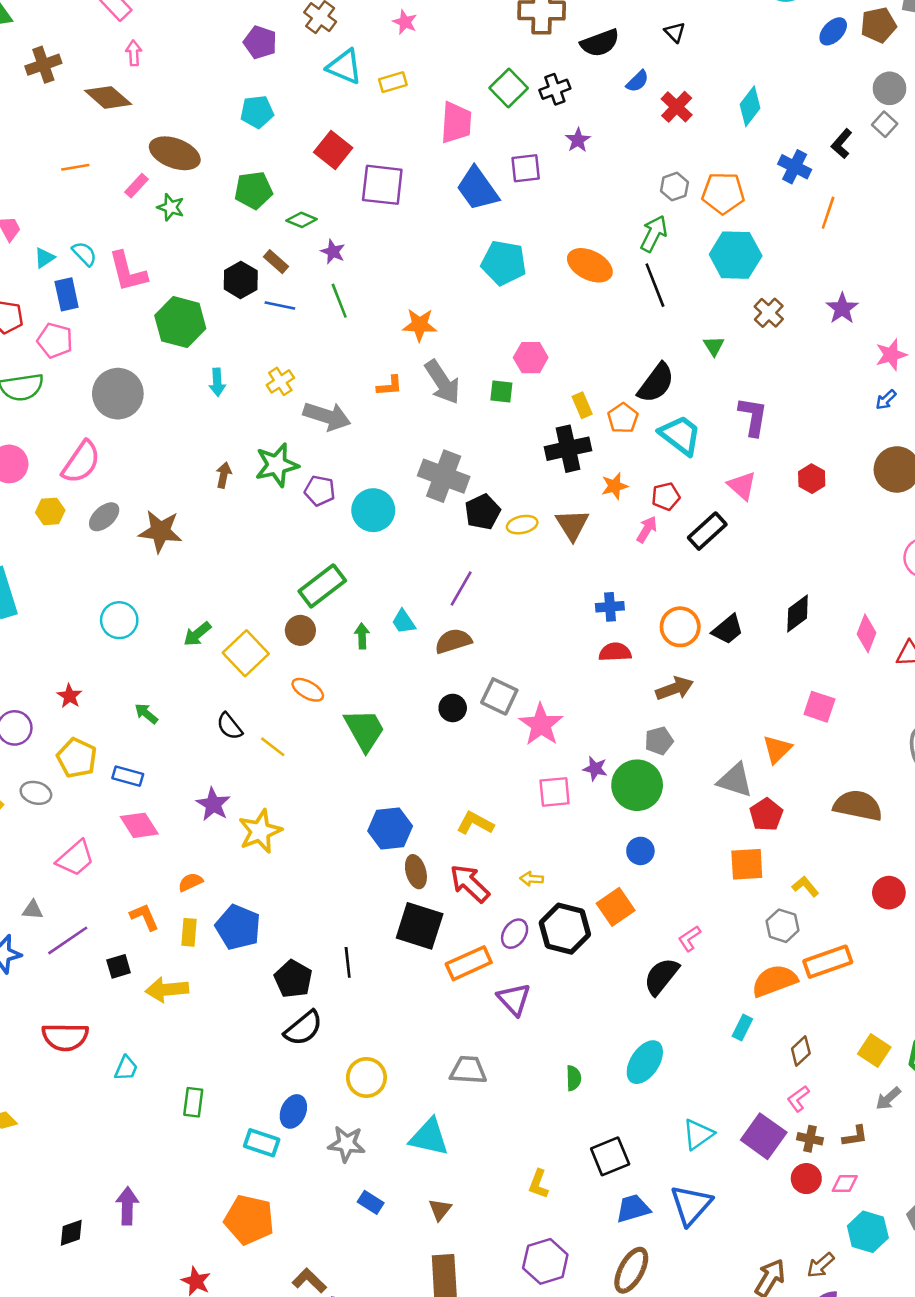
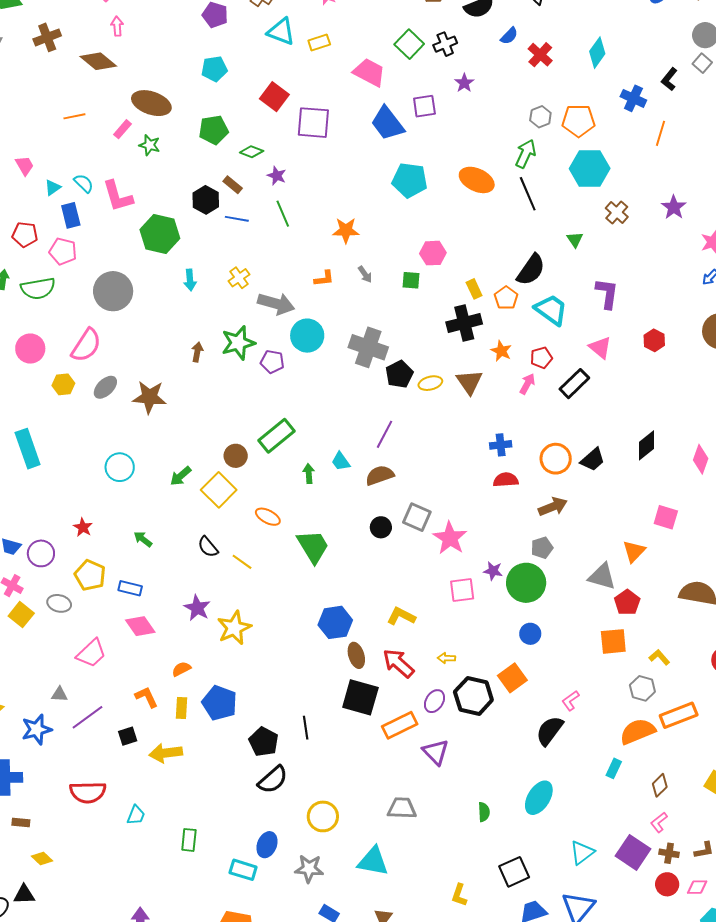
pink trapezoid: (456, 123) -> (369, 72), turned -64
gray arrow: (442, 382) -> (365, 274), size x0.5
orange star: (615, 486) -> (501, 351), turned -30
cyan circle: (373, 510) -> (307, 336), moved
brown circle: (300, 630) -> (236, 456), moved

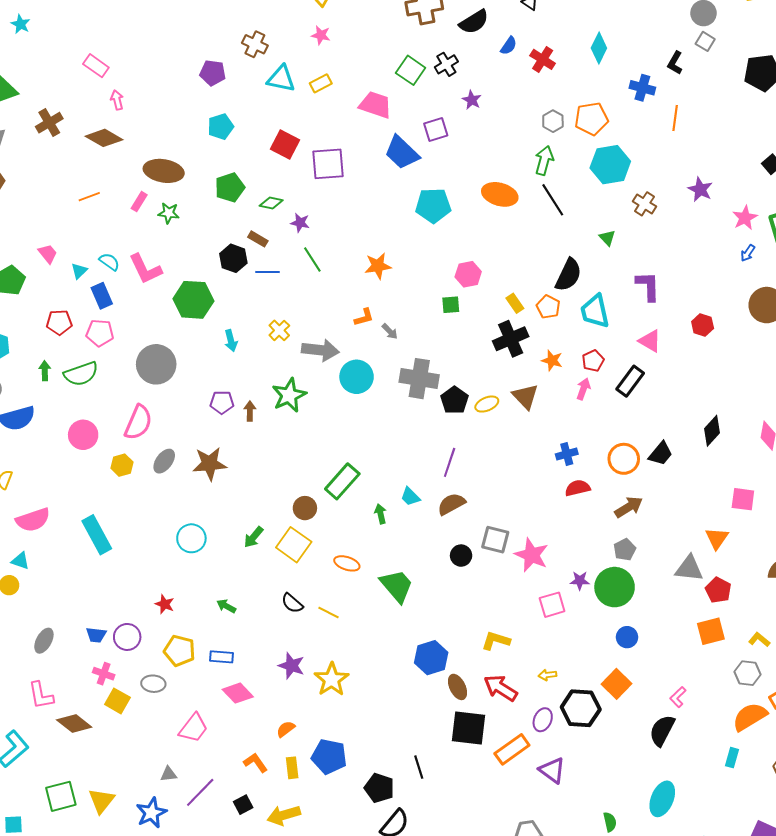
gray arrow: (365, 274) -> (390, 331), moved
cyan trapezoid: (551, 310) -> (595, 311), turned -129
purple pentagon: (272, 362) -> (222, 402), moved

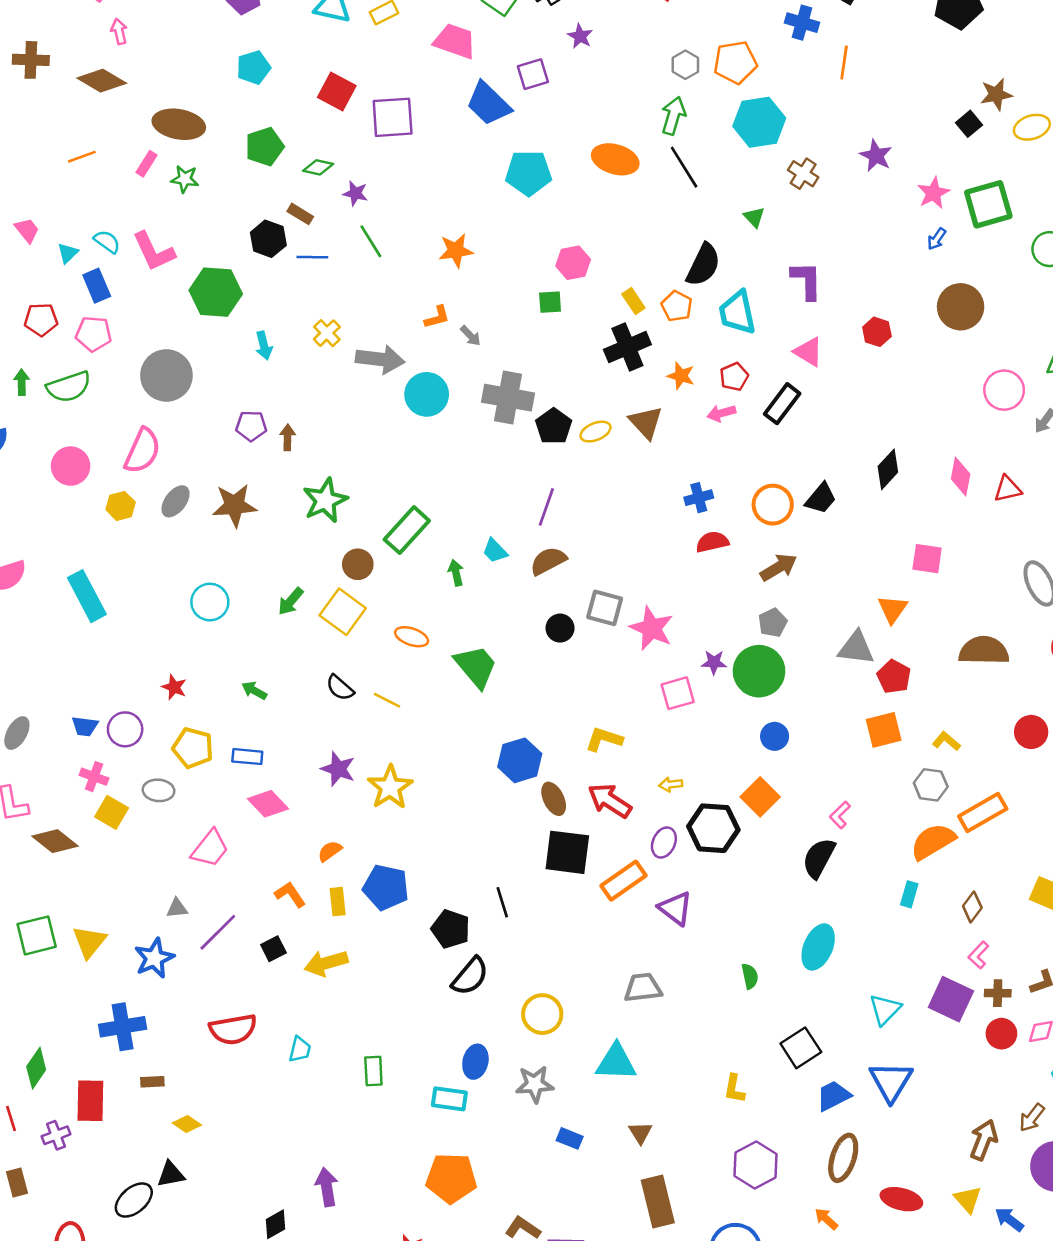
brown cross: (49, 123) -> (31, 60), turned 32
pink arrow: (583, 389) -> (721, 413), turned -125
green star: (289, 395) -> (325, 500), moved

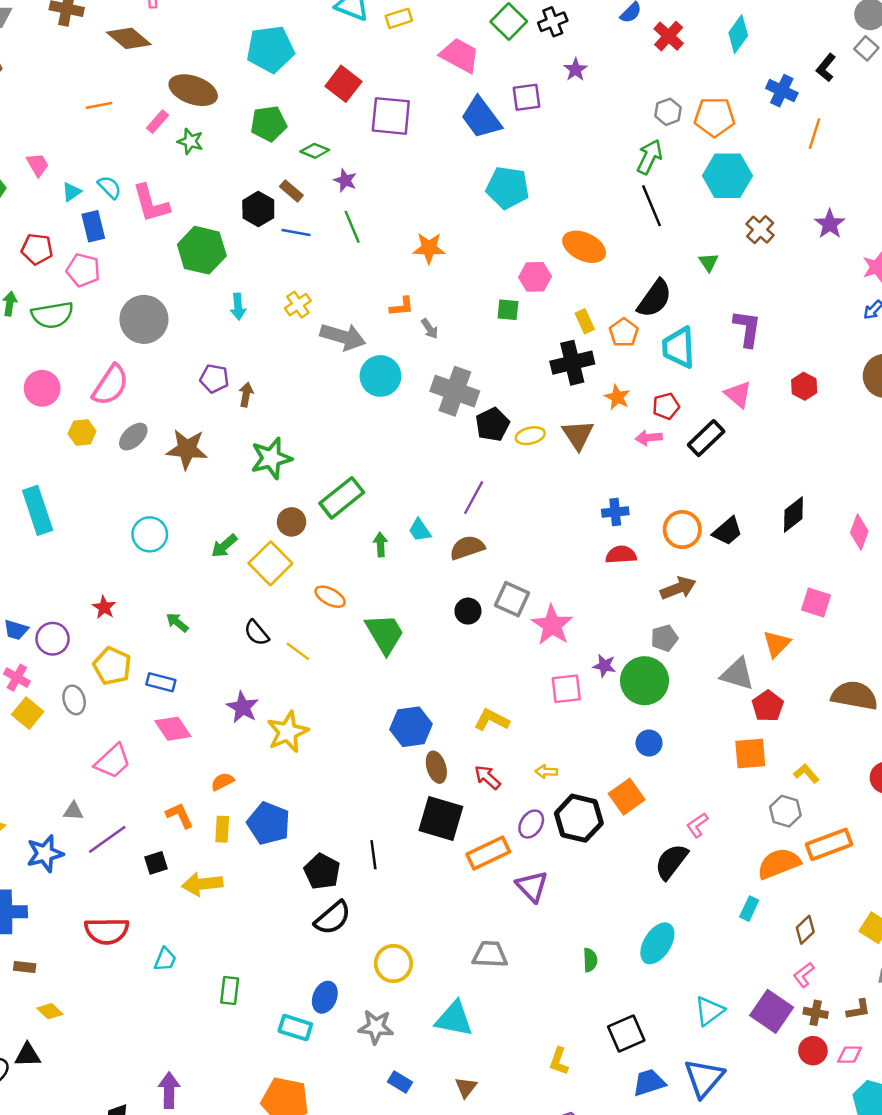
cyan pentagon: (253, 67) -> (270, 49), size x1.5
orange ellipse: (615, 159) -> (584, 247), moved
gray ellipse: (158, 790) -> (74, 700), turned 60
red arrow: (610, 801) -> (488, 777), size x0.7

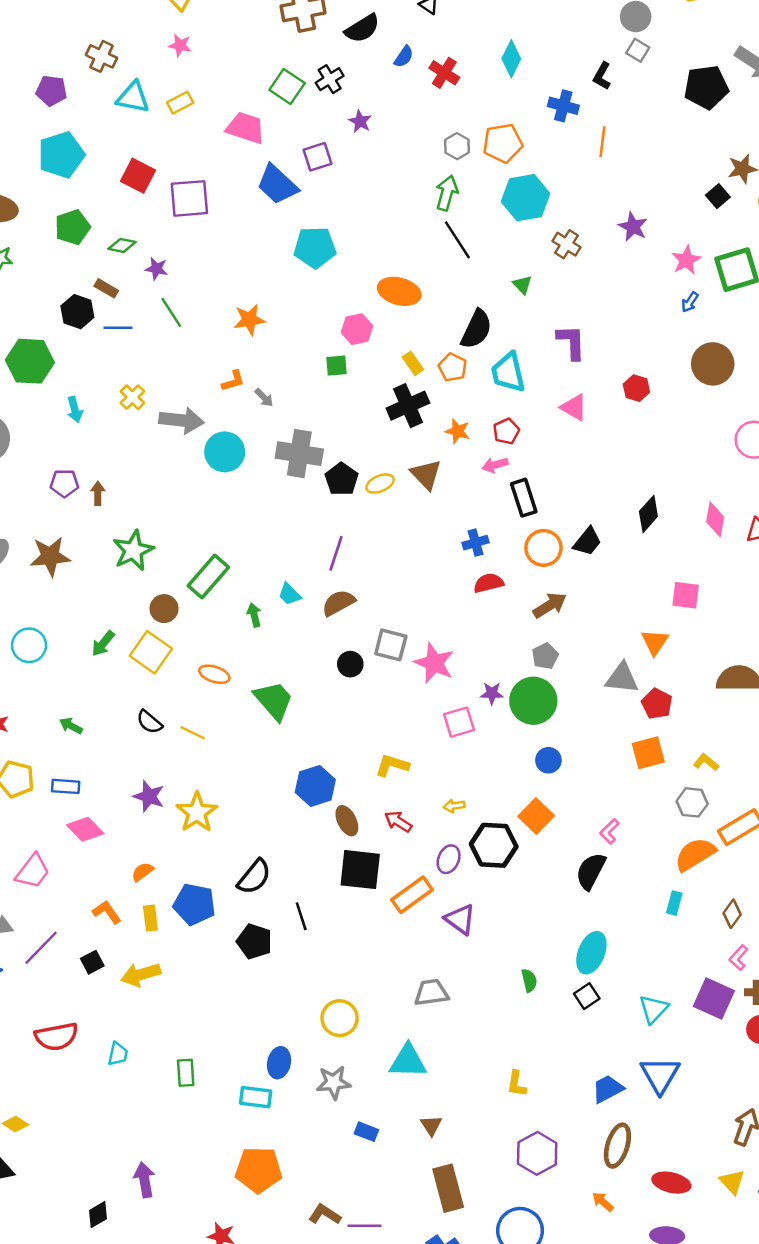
black rectangle: (706, 438) -> (524, 498), moved, turned -54
black semicircle: (333, 918) -> (254, 877), moved
black square: (626, 1033) -> (587, 996), moved, size x0.7

